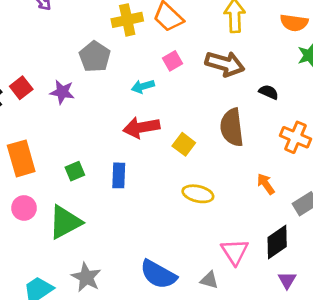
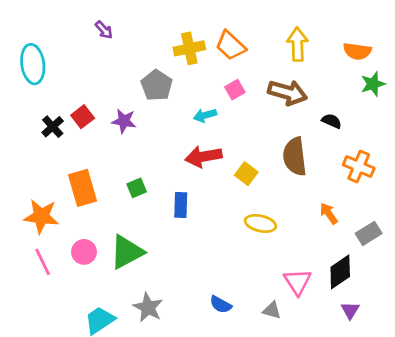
green square: (75, 171) -> (137, 188), moved
pink circle: (24, 208) -> (84, 252), moved
blue semicircle: (158, 274) -> (221, 305), size x0.6

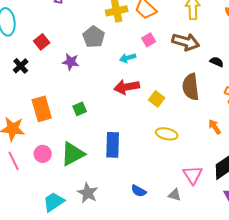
red square: (83, 117) -> (42, 42), moved
blue rectangle: (181, 205) -> (113, 145), moved, size x1.4

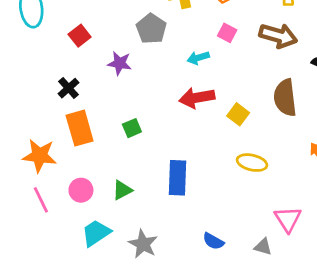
pink square: (149, 40) -> (227, 33), turned -32
black cross: (21, 66) -> (69, 88), moved
green triangle: (73, 154) -> (122, 190), size x0.6
cyan trapezoid: (54, 202) -> (96, 233), moved

